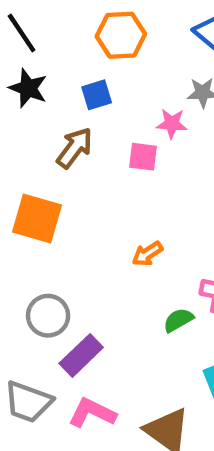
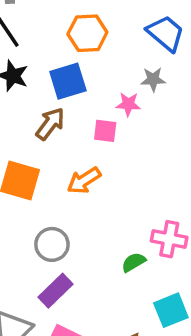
blue square: (97, 95) -> (68, 81), size x1.5
orange arrow: (147, 254) -> (84, 181), moved, size x1.4
gray circle: (48, 316) -> (52, 244), moved

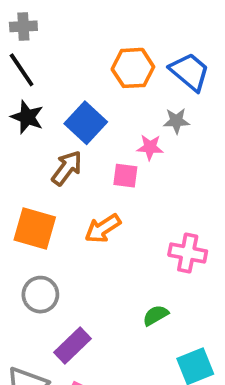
orange hexagon: (87, 33) -> (133, 68), moved
blue square: (68, 81) -> (86, 123), turned -30
pink cross: (169, 239) -> (188, 253), moved
gray circle: (52, 244) -> (40, 295), moved

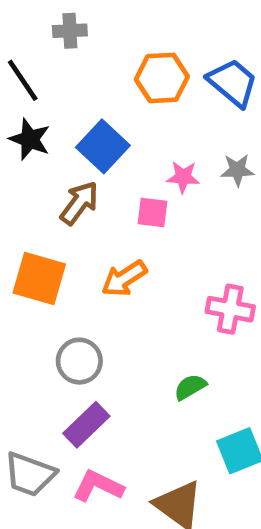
gray cross: (23, 26) -> (70, 31), moved
gray star: (176, 121) -> (237, 170), moved
gray circle: (40, 295) -> (79, 361), moved

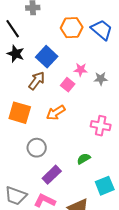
gray star: (237, 170) -> (101, 79), moved
pink square: (152, 212) -> (68, 85), turned 32
purple rectangle: (86, 425) -> (52, 175), moved

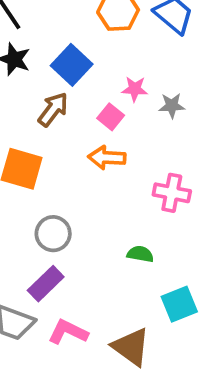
orange arrow: (56, 113) -> (107, 158), moved, turned 36
green semicircle: (84, 159) -> (140, 254), turned 40
purple rectangle: (52, 175) -> (46, 284), moved

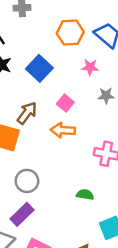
pink star: (135, 89) -> (90, 67), moved
brown arrow: (53, 109) -> (27, 113), moved

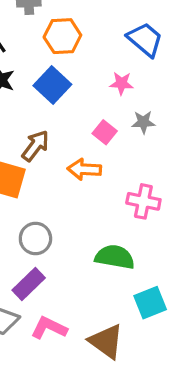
orange hexagon: (70, 33) -> (62, 36), moved
pink square: (65, 103) -> (105, 132), moved
green semicircle: (85, 195) -> (115, 257), size x1.6

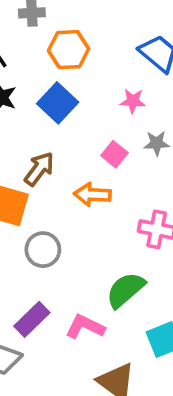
gray circle: (35, 238) -> (43, 250), moved
green semicircle: (115, 257) -> (125, 290), turned -51
pink L-shape: (49, 328) -> (85, 327), moved

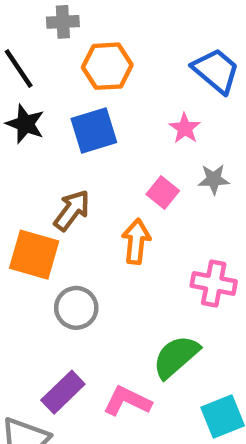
pink star: (133, 101) -> (185, 128), turned 30
blue square: (58, 103) -> (94, 131), turned 30
orange arrow: (92, 195) -> (136, 241), turned 93

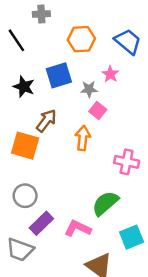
orange hexagon: (107, 66) -> (81, 39), moved
black star: (25, 124) -> (24, 87), moved
gray star: (214, 179) -> (89, 89), moved
gray circle: (76, 308) -> (25, 196), moved

